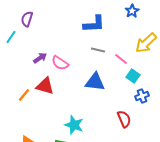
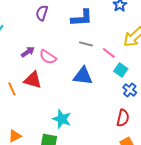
purple semicircle: (27, 19) -> (42, 13), moved
orange line: (24, 95) -> (12, 89), turned -64
blue cross: (142, 96) -> (130, 90), turned -32
red semicircle: (124, 119) -> (123, 118), moved, turned 36

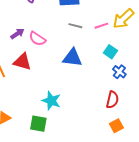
pink line: (109, 53) -> (101, 26), moved, turned -56

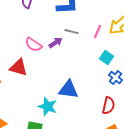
pink line: (101, 26) -> (98, 32), turned -48
purple arrow: (17, 34) -> (56, 43), moved
blue triangle: (72, 58) -> (68, 90), moved

